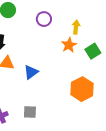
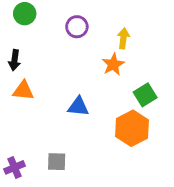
green square: (93, 51) -> (145, 95), moved
blue triangle: (31, 72) -> (78, 107), moved, turned 42

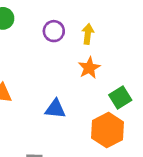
yellow arrow: (123, 38) -> (88, 34), moved

